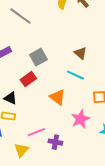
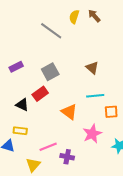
gray line: (20, 16) -> (51, 31), moved
cyan line: (75, 75) -> (95, 96), moved, turned -30
black triangle: (10, 98) -> (22, 105), moved

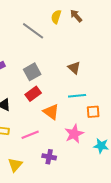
red rectangle: (40, 94) -> (33, 94), moved
pink line: (48, 147) -> (30, 135), moved

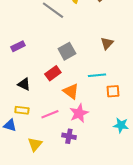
brown triangle: (74, 68) -> (107, 43), moved, turned 32
gray square: (32, 72) -> (67, 51), moved
pink star: (74, 134) -> (79, 113), moved

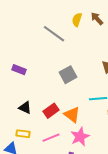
purple rectangle: (18, 46) -> (19, 70), turned 48
red rectangle: (53, 73) -> (51, 111), moved

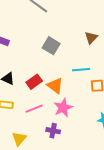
gray square: (68, 75) -> (51, 46), turned -30

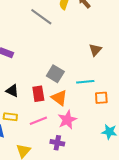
gray square: (51, 46) -> (55, 74), moved
red rectangle: (34, 82) -> (38, 94), turned -63

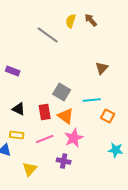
orange square: (101, 98) -> (108, 116), turned 32

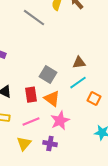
brown triangle: (102, 68) -> (79, 63), moved, turned 40
cyan line: (92, 100) -> (78, 83), turned -30
yellow triangle: (30, 169) -> (24, 144), moved

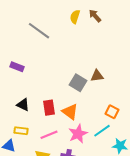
gray line: (34, 18) -> (39, 31), moved
gray square: (48, 75) -> (78, 83), moved
cyan line: (78, 83) -> (102, 131), moved

